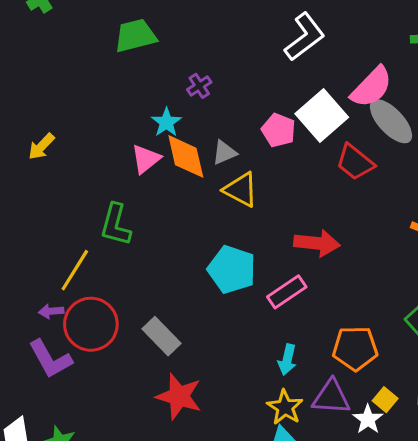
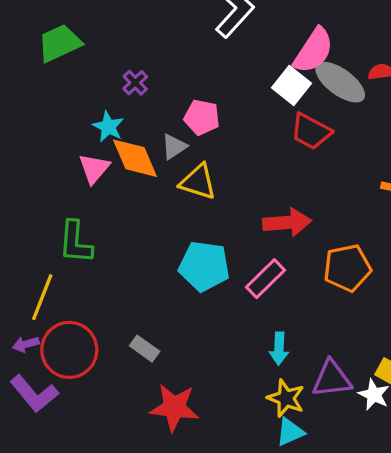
white square: (322, 116) -> (292, 86), moved, size x0.7
pink pentagon: (279, 130) -> (202, 117), moved
gray rectangle: (161, 336) -> (145, 349), size x0.7
orange pentagon: (355, 348) -> (347, 268), moved

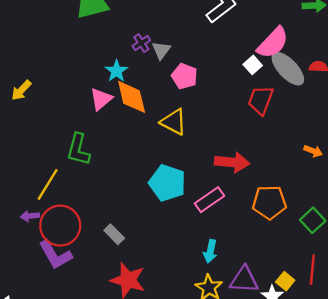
white square: (292, 86) -> (253, 65), size x0.7
red trapezoid: (311, 131) -> (261, 100), turned 72
gray triangle: (174, 147) -> (161, 50), moved, turned -30
purple L-shape: (34, 394) -> (55, 255), moved

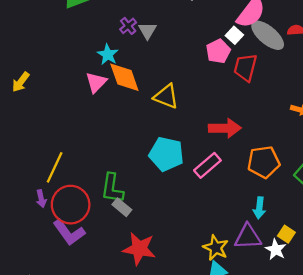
pink pentagon: (185, 76) -> (218, 51), moved, turned 30
green L-shape: (78, 149) -> (112, 188), moved
purple arrow: (30, 216) -> (41, 199), turned -91
cyan arrow: (210, 251) -> (259, 208), moved

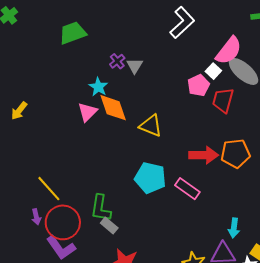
orange pentagon: (264, 162) -> (236, 153), moved
pink rectangle: (207, 165) -> (187, 189), turned 75
yellow line: (55, 167) -> (49, 189), turned -68

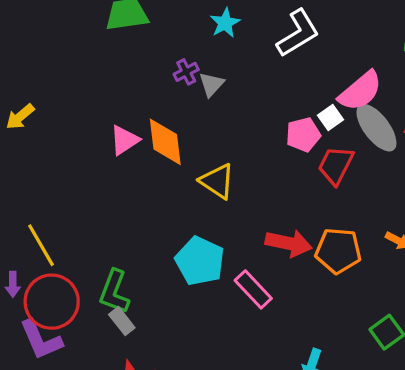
cyan star: (98, 87) -> (225, 23), moved

